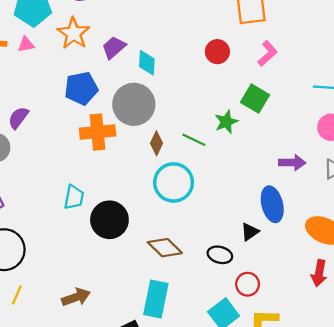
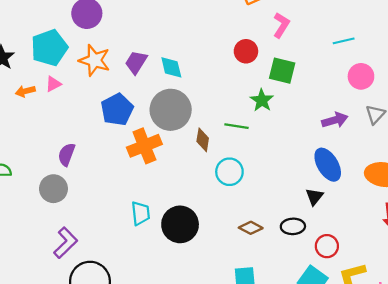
red circle: (217, 52) -> (246, 51), moved
cyan circle: (174, 182) -> (229, 172), size x0.7
brown diamond: (165, 248) -> (251, 228), moved, size x0.7

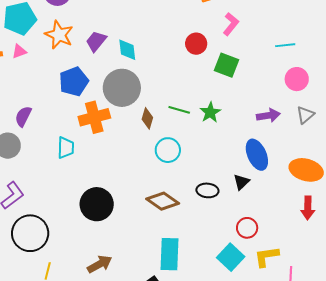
green star: (262, 100) -> (210, 112), moved
cyan trapezoid: (141, 213) -> (66, 148), moved
black circle: (180, 224) -> (97, 204), moved
black ellipse: (293, 226) -> (207, 190), moved
brown diamond: (251, 228) -> (163, 201), moved, size x1.5

